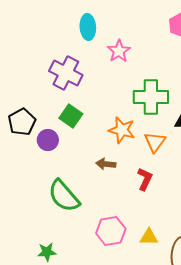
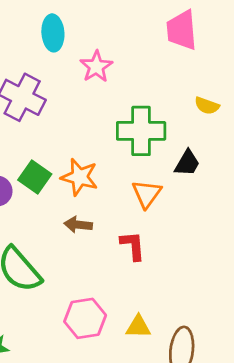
green square: (71, 116) -> (35, 177), moved
orange star: (122, 130) -> (80, 177), moved
red L-shape: (145, 179) -> (133, 246), turned -30

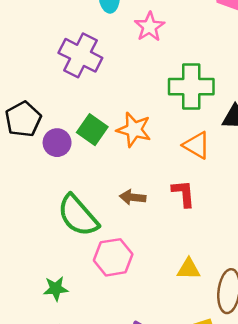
orange triangle: (147, 194) -> (196, 145), turned -36
brown arrow: (78, 225) -> (133, 197), moved
pink hexagon: (85, 318) -> (113, 257), moved

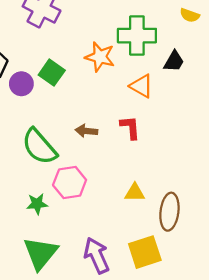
orange star: (134, 130) -> (100, 57), moved
green star: (56, 289) -> (37, 204), moved

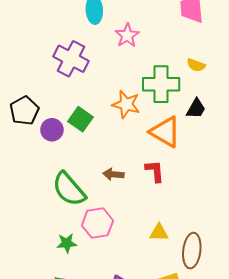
yellow semicircle: (190, 15) -> (196, 65), moved
orange triangle: (141, 86) -> (165, 132), size x1.4

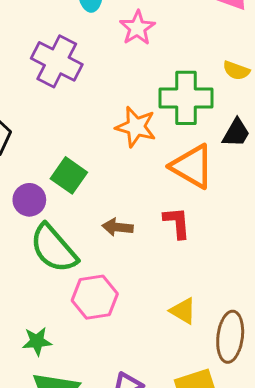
green square: (81, 119) -> (69, 175), moved
purple circle: (52, 130) -> (29, 200), moved
yellow triangle: (159, 233) -> (183, 311), turned 30
green star: (67, 243) -> (37, 341), moved

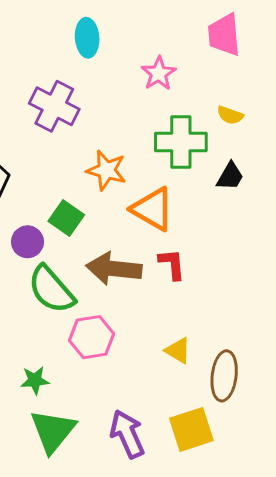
pink star: (137, 28) -> (159, 73), moved
orange star: (136, 127) -> (106, 170), moved
orange triangle: (192, 166) -> (153, 209), moved
brown arrow: (118, 227) -> (114, 269), size x1.8

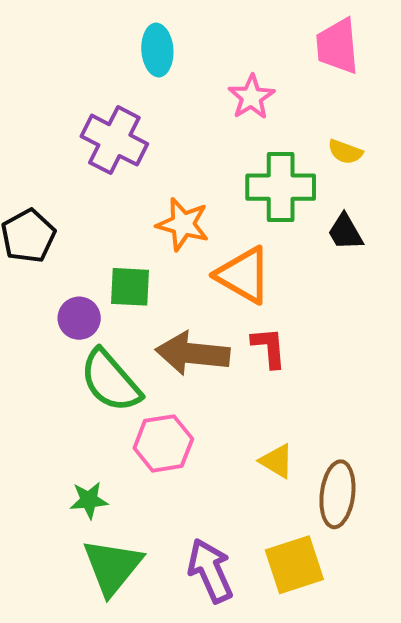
black trapezoid: (230, 176) -> (345, 232), turned 120
green square: (66, 218) -> (130, 287), turned -32

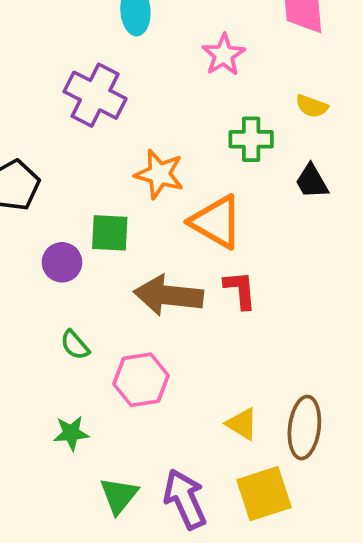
green cross: (281, 187) -> (251, 139), size x0.7
green semicircle: (110, 381) -> (75, 345), moved, size x0.5
yellow triangle: (277, 461) -> (242, 424), moved
green triangle: (112, 567) -> (119, 495), moved, size x0.7

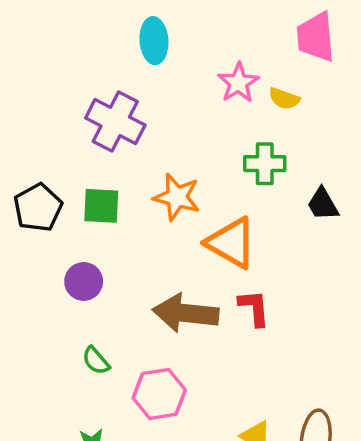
yellow semicircle: (312, 106) -> (284, 99), moved
green square: (110, 233) -> (101, 206), moved

